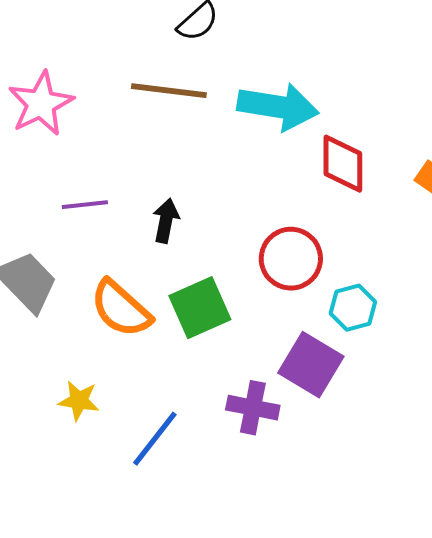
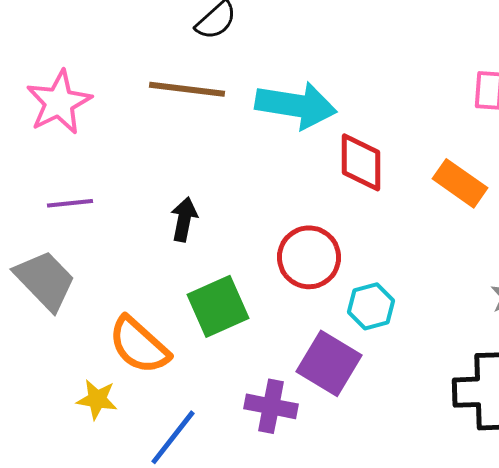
purple line: (85, 205) -> (70, 203), moved
orange semicircle: (121, 309) -> (139, 345), moved

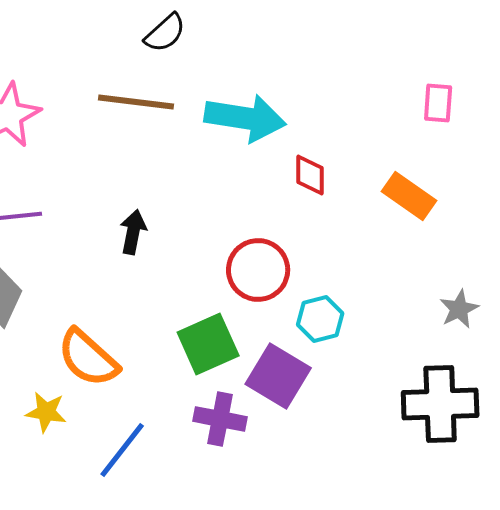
red diamond: (361, 162) -> (310, 175), size x0.7
green square: (218, 306) -> (208, 344), moved

